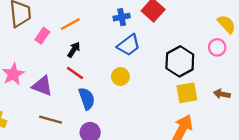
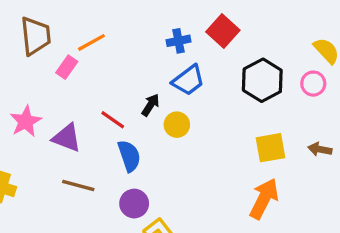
orange line: (70, 24) -> (91, 42), moved
black arrow: (74, 50) -> (151, 105), moved
black hexagon: (180, 61) -> (262, 80), moved

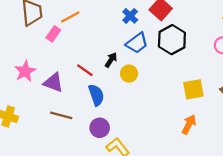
blue cross: (178, 41) -> (130, 16), turned -35
black hexagon: (262, 80) -> (172, 40), moved
orange arrow: (264, 199) -> (189, 124), size x0.7

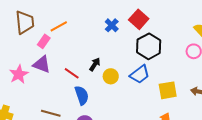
blue trapezoid: (137, 43) -> (140, 74), moved
purple triangle: (53, 83) -> (42, 64), moved

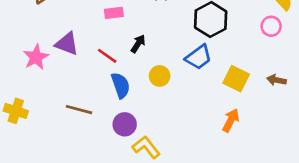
pink rectangle: (44, 41) -> (114, 13), moved, turned 48
yellow circle: (111, 76) -> (160, 76), moved
yellow square: (168, 90) -> (236, 79), turned 36

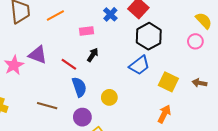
pink rectangle: (114, 13) -> (87, 31), moved
yellow circle: (160, 76) -> (109, 97), moved

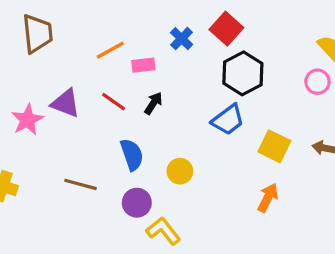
orange line: (55, 15) -> (110, 50), moved
red line: (69, 64) -> (114, 102), moved

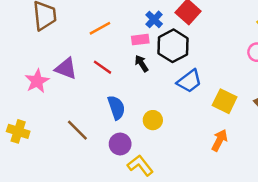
pink rectangle: (143, 65) -> (140, 40), moved
black hexagon: (243, 73) -> (173, 46), moved
black arrow: (153, 103) -> (141, 63), moved, turned -66
brown line: (80, 184) -> (77, 130), turned 30

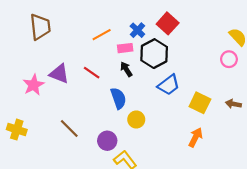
orange line: (100, 28) -> (102, 35), moved
blue semicircle: (116, 107) -> (118, 98), moved

